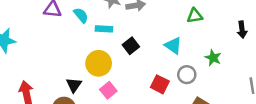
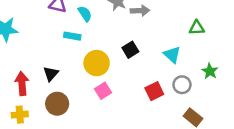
cyan rectangle: (104, 29) -> (72, 36), moved
red square: (160, 84) -> (154, 91), turned 30
black triangle: (74, 85) -> (51, 74), moved

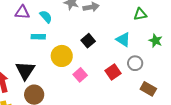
green star: (210, 71) -> (156, 41), moved
black triangle: (51, 74) -> (25, 70), size x1.5
pink square: (103, 91) -> (80, 75), moved

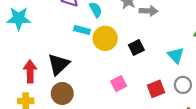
yellow circle: (62, 56) -> (105, 38), moved

